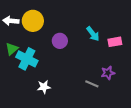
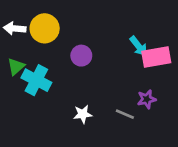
cyan arrow: (93, 34) -> (138, 46), moved
pink rectangle: (115, 42) -> (156, 57), size x1.5
white star: (44, 87) -> (83, 114), moved

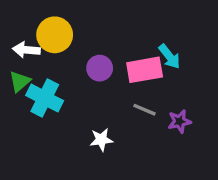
white arrow: (15, 28) -> (26, 50), moved
pink rectangle: (156, 57) -> (145, 70), moved
gray line: (125, 114) -> (145, 110), moved

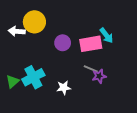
green triangle: (20, 81) -> (13, 81), moved
cyan cross: (45, 98) -> (33, 77), moved, turned 35
purple star: (180, 121) -> (99, 76), moved

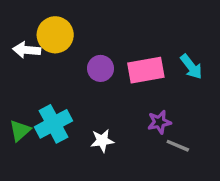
cyan arrow: (106, 35) -> (191, 67), moved
gray line: (91, 69) -> (178, 146), moved

